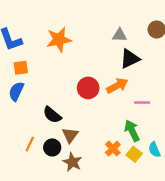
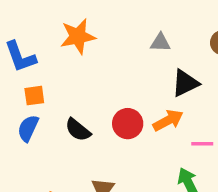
gray triangle: (120, 35) -> (160, 43), moved
orange star: (59, 40) -> (78, 36), moved
black semicircle: (52, 115) -> (78, 130), moved

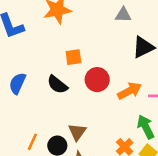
orange square: (34, 96) -> (73, 57), moved
orange arrow: (168, 120) -> (130, 91), moved

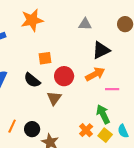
orange arrow: (130, 91) -> (95, 74), moved
brown triangle: (77, 132) -> (54, 98), moved

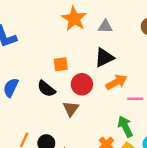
orange star: (32, 20) -> (74, 19), moved, turned -30
black triangle: (101, 50) -> (104, 58), moved

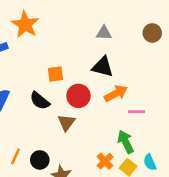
orange star: (74, 19) -> (25, 24), moved
black triangle: (104, 58) -> (103, 67), turned 40

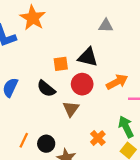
black triangle: (103, 67) -> (88, 57), moved
orange cross: (105, 161) -> (98, 138), moved

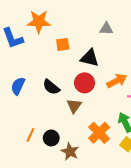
orange star: (33, 18) -> (39, 22), turned -30
orange square: (61, 64) -> (63, 44), moved
orange cross: (98, 138) -> (99, 133), size x1.5

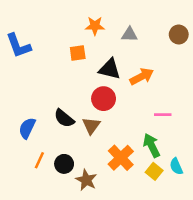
orange star: (39, 22) -> (95, 26), moved, size x0.7
orange arrow: (117, 81) -> (142, 76), moved
blue semicircle: (18, 86) -> (27, 128), moved
black semicircle: (51, 87) -> (64, 118), moved

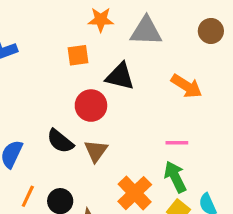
gray triangle: (129, 35) -> (146, 31), size x1.5
orange arrow: (142, 76) -> (187, 86), moved, turned 60
red circle: (104, 99) -> (91, 106), moved
pink line: (163, 115) -> (177, 143), moved

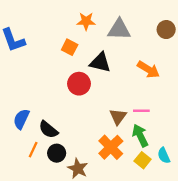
orange square: (78, 55) -> (70, 47), turned 35
black semicircle: (60, 141) -> (48, 130), moved
brown triangle: (96, 151) -> (118, 117), moved

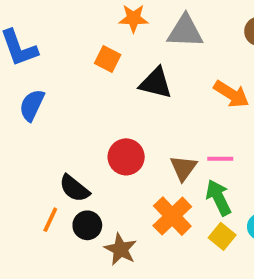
red circle: (79, 84) -> (126, 157), moved
blue semicircle: (21, 119) -> (32, 105), moved

